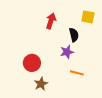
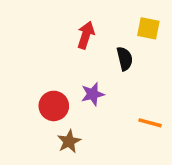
purple star: (67, 52) -> (93, 94), moved
orange line: (77, 73) -> (150, 123), moved

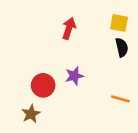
black semicircle: (125, 59) -> (122, 47), moved
brown star: (69, 141) -> (31, 114), moved

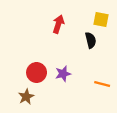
black semicircle: (122, 47) -> (91, 40), moved
purple star: (74, 76) -> (63, 74), moved

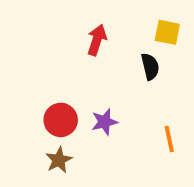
orange line: (102, 84) -> (169, 139), turned 63
brown star: (26, 97) -> (59, 160), moved

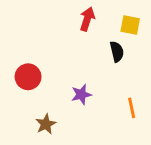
red arrow: (97, 40) -> (87, 19), moved
red circle: (61, 120) -> (28, 77), moved

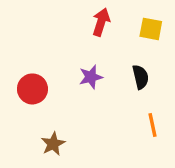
black semicircle: (117, 52) -> (141, 77), moved
purple star: (81, 95) -> (91, 77), moved

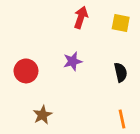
black semicircle: (141, 77) -> (121, 72), moved
orange line: (153, 125) -> (122, 119), moved

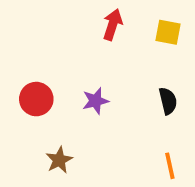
purple star: (73, 61) -> (95, 101), moved

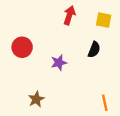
red circle: (36, 99) -> (22, 47), moved
black semicircle: (168, 101) -> (94, 50), moved, turned 35

